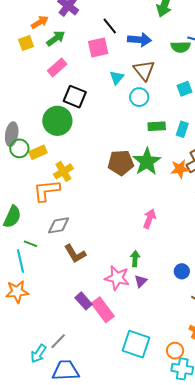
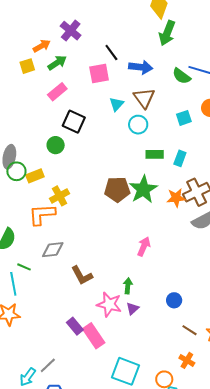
green semicircle: (181, 47) -> (182, 76), turned 36
green circle: (57, 121) -> (56, 145), size x0.6
brown L-shape: (75, 254) -> (82, 275), moved

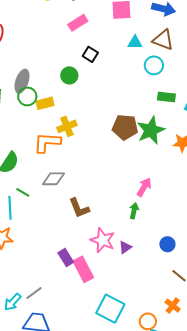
brown triangle: (144, 98) -> (163, 40), turned -40
cyan triangle: (117, 104) -> (135, 42), turned 42
black square: (74, 122) -> (90, 54), size x0.7
green arrow: (128, 286) -> (134, 211), moved

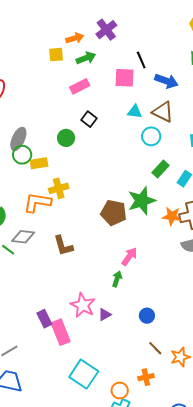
green rectangle: (166, 97) -> (160, 169), turned -60
brown pentagon: (125, 127) -> (114, 213), moved
gray diamond: (53, 179) -> (23, 237), moved
brown L-shape: (79, 208) -> (63, 246), moved
orange cross: (173, 306) -> (146, 377), turned 35

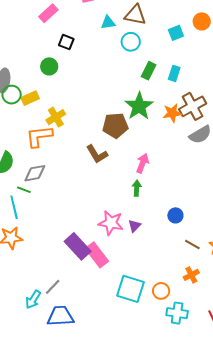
brown L-shape: (63, 246) -> (97, 154), moved
purple rectangle: (44, 319) -> (78, 246), size x1.5
orange circle: (120, 390) -> (161, 291), moved

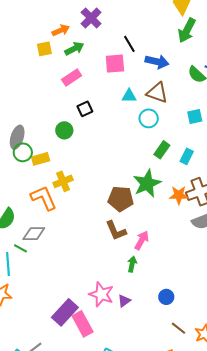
black square: (66, 42) -> (85, 109), turned 35
orange L-shape: (39, 136) -> (44, 198), turned 64
brown L-shape: (97, 154) -> (116, 231), moved
purple rectangle: (78, 246) -> (65, 312), turned 76

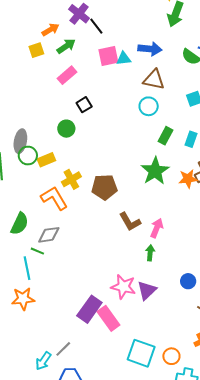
black line: (129, 44) -> (96, 26), moved
cyan triangle: (129, 96) -> (124, 59), moved
brown pentagon: (121, 199) -> (104, 187), moved
purple triangle: (124, 301) -> (147, 290), size x1.5

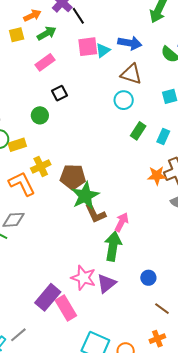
cyan triangle: (124, 59) -> (103, 50), turned -35
green star: (155, 171) -> (85, 196), moved
green arrow: (150, 253) -> (113, 246), size x1.8

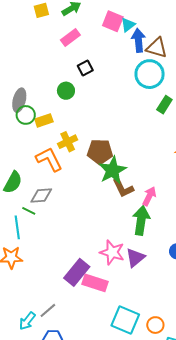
blue arrow: (130, 43) -> (138, 40), moved, turned -105
pink square: (88, 47) -> (113, 21), turned 30
cyan circle: (124, 100) -> (150, 74), size x1.5
pink rectangle: (66, 308) -> (95, 283), turned -40

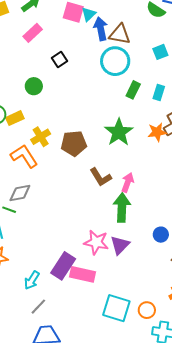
black square: (85, 68) -> (59, 60), moved
green star: (113, 170) -> (119, 132), moved
cyan arrow: (27, 321) -> (32, 280), moved

